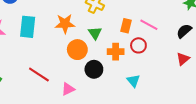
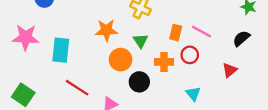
cyan rectangle: (28, 27) -> (61, 50), moved
red triangle: (183, 59) -> (230, 70), moved
cyan triangle: (133, 81) -> (193, 94), moved

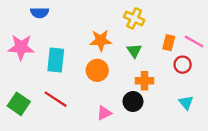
orange circle: (121, 60) -> (97, 70), moved
orange cross: (164, 62) -> (145, 81), moved
black circle: (139, 82) -> (133, 101), moved
red line: (77, 88) -> (56, 99), moved

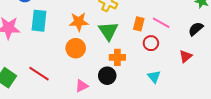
green triangle: (134, 51) -> (108, 31), size x1.5
cyan rectangle: (56, 60) -> (39, 21), moved

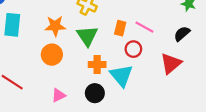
red triangle: (186, 56) -> (171, 63), size x1.5
black circle: (107, 76) -> (95, 93), moved
cyan triangle: (154, 77) -> (121, 76), moved, size x1.6

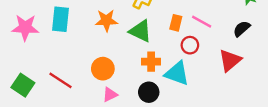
green triangle: (87, 36) -> (140, 31), turned -30
orange circle: (52, 55) -> (103, 69), moved
cyan triangle: (121, 76) -> (177, 73), turned -30

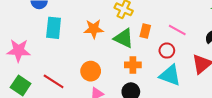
orange rectangle: (176, 23) -> (145, 31), moved
pink star: (25, 27) -> (19, 51), moved
cyan triangle: (177, 73) -> (170, 75), moved

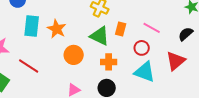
orange star: (94, 29) -> (57, 29), moved, turned 30
orange circle: (91, 71) -> (74, 55), moved
red line: (54, 81) -> (29, 66), moved

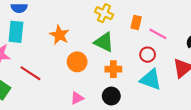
cyan rectangle: (32, 26) -> (16, 32), moved
orange rectangle: (121, 29) -> (136, 22), moved

